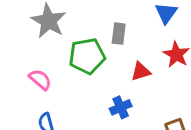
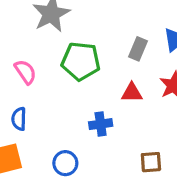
gray rectangle: (119, 34) -> (138, 49), moved

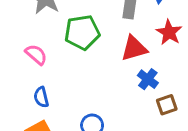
red triangle: (132, 93) -> (134, 48), size x1.4
blue cross: (101, 124) -> (148, 79), moved, turned -30

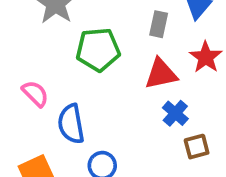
pink semicircle: (36, 55) -> (35, 94), moved
blue semicircle: (41, 97) -> (71, 124), moved, size x1.5

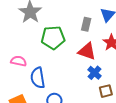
red triangle: (161, 74) -> (87, 51), turned 30
pink semicircle: (35, 94) -> (19, 61), turned -35

